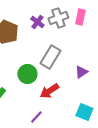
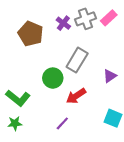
pink rectangle: (80, 17) -> (109, 18), turned 35

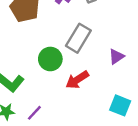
purple line: (62, 123) -> (34, 113), moved

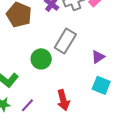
red arrow: (77, 80) -> (63, 100), moved, turned -72
cyan square: (120, 105) -> (101, 85), moved

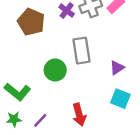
gray rectangle: (65, 41) -> (81, 51), turned -40

